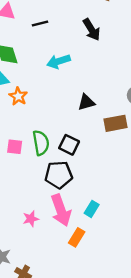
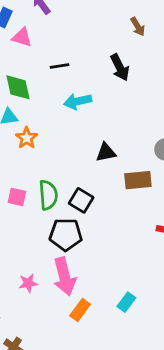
black line: (40, 23) -> (60, 66), moved
cyan rectangle: (92, 209) -> (126, 302), moved

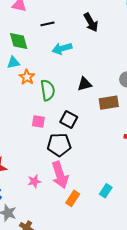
green semicircle: (48, 195) -> (48, 90), moved
pink square: (17, 197) -> (38, 121), moved

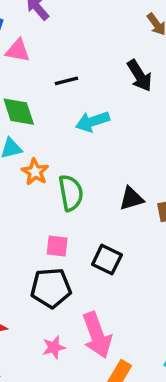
black triangle: (85, 84) -> (131, 199), moved
black square: (69, 120) -> (107, 260), moved
black pentagon: (59, 145) -> (51, 288), moved

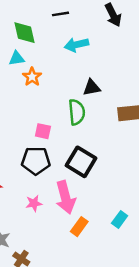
green semicircle: (71, 193) -> (77, 112), moved
black triangle: (131, 199) -> (92, 88), moved
black square: (107, 260) -> (81, 162), moved, size x1.4

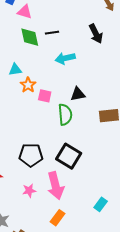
green diamond: (24, 33) -> (30, 37), moved
pink square: (43, 131) -> (45, 96), moved
orange rectangle: (79, 227) -> (57, 218), moved

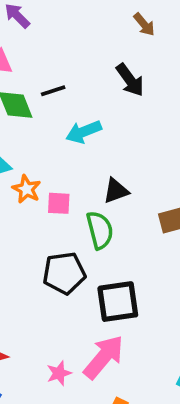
black pentagon: (31, 155) -> (64, 273), moved
black square: (69, 156) -> (118, 302), turned -30
pink arrow: (56, 186) -> (104, 357), turned -116

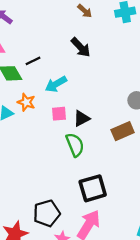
orange star: (26, 189) -> (26, 102), moved
pink square: (59, 203) -> (59, 114), moved
black pentagon: (64, 273) -> (47, 213), moved

